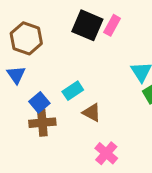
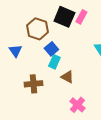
brown hexagon: (26, 38) -> (37, 29), moved
cyan rectangle: (73, 91) -> (54, 62), turned -32
blue square: (39, 102) -> (51, 49), moved

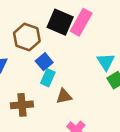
pink rectangle: (81, 17) -> (81, 22), size x1.5
brown triangle: (67, 77) -> (64, 96), turned -40

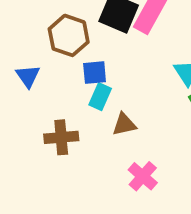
blue square: (44, 62) -> (95, 73), turned 35

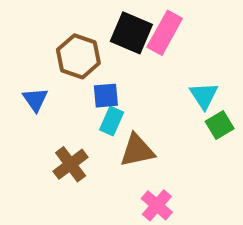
brown triangle: (124, 124) -> (137, 150), size x1.4
brown cross: (61, 137) -> (71, 164), turned -32

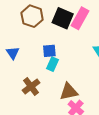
brown hexagon: (78, 56) -> (32, 16), moved
brown triangle: (137, 150) -> (69, 92), moved

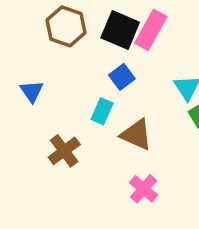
blue square: (49, 51) -> (122, 77), moved, turned -32
brown triangle: (69, 92) -> (136, 135), moved, turned 36

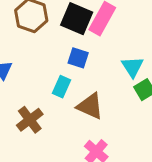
blue square: (122, 77) -> (78, 58), turned -35

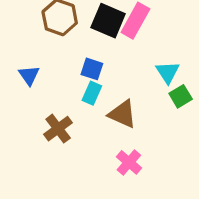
blue square: (78, 58) -> (92, 69), moved

